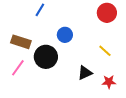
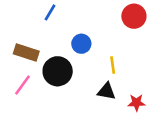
yellow line: (105, 51) -> (113, 65), moved, turned 40
black triangle: (85, 73) -> (106, 91), turned 35

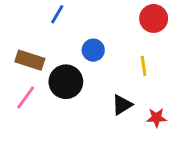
yellow line: (113, 65) -> (144, 66), moved
black triangle: (106, 91) -> (122, 105), turned -42

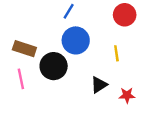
blue line: (57, 14) -> (69, 11), moved
blue circle: (93, 50) -> (76, 40), size x1.5
pink line: (26, 98) -> (21, 79), turned -48

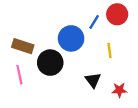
blue line: (69, 11) -> (94, 22), moved
black triangle: (99, 85) -> (93, 80), turned -35

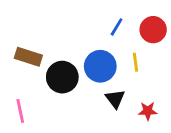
red circle: (117, 14) -> (153, 30), moved
blue circle: (71, 38) -> (100, 66), moved
pink line: (19, 75) -> (20, 111), moved

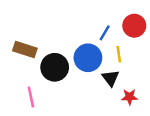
blue line: (117, 27) -> (105, 33), moved
black triangle: (115, 99) -> (111, 78), moved
pink line: (20, 111) -> (31, 97), moved

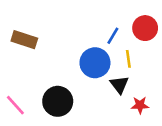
brown rectangle: (25, 49) -> (24, 40), moved
black circle: (55, 67) -> (58, 101), moved
pink line: (31, 97) -> (15, 105), moved, turned -30

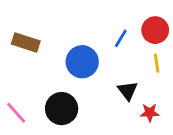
yellow line: (128, 59) -> (157, 63), moved
blue circle: (95, 63) -> (82, 62), moved

